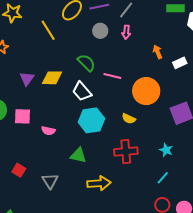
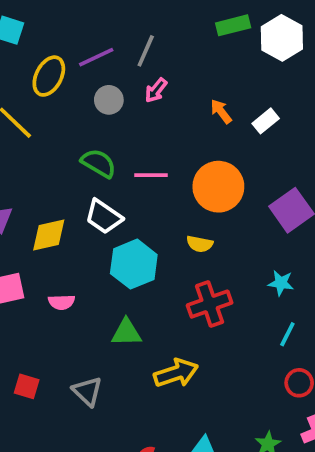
pink arrow: (126, 32) -> (156, 90), turned 48
yellow diamond: (52, 78) -> (49, 235), moved

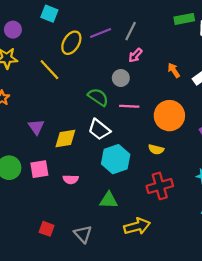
gray circle: (109, 100) -> (121, 78), moved

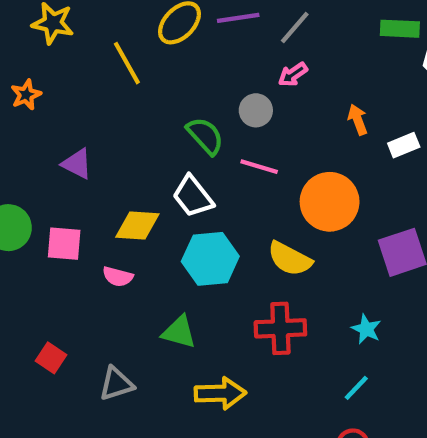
purple triangle: (36, 127) -> (77, 164), turned -42
yellow diamond: (65, 138) -> (137, 226), moved
yellow semicircle: (156, 149) -> (290, 259), size x1.5
gray triangle: (83, 234) -> (116, 384), turned 42

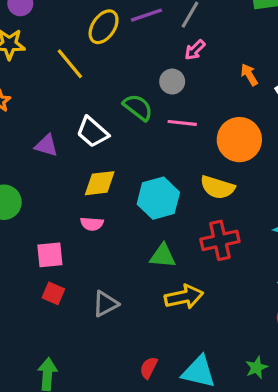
white trapezoid: (193, 196) -> (92, 132), moved
pink square: (64, 244) -> (50, 255), moved
green triangle: (179, 332) -> (163, 256), moved

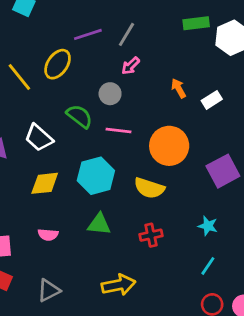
yellow ellipse: (104, 27) -> (58, 64), moved
cyan hexagon: (158, 198) -> (96, 176), moved
pink semicircle: (92, 224) -> (48, 235), moved
red cross: (220, 240) -> (151, 235), size x0.7
green triangle: (163, 256) -> (99, 224), moved

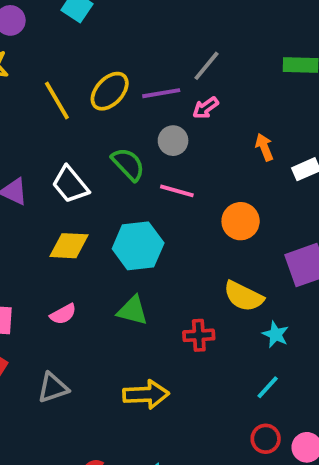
purple line: (88, 34) -> (161, 93), moved
orange circle: (169, 146) -> (241, 221), size x0.7
yellow semicircle: (149, 188) -> (243, 296), moved
pink semicircle: (48, 235) -> (63, 314), turned -42

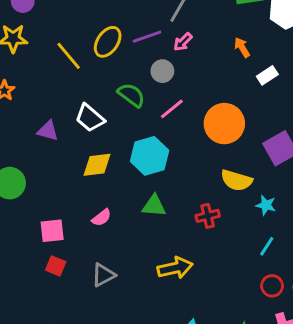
orange arrow: (264, 147) -> (242, 47), moved
pink line: (177, 191) -> (172, 109), turned -45
orange circle: (241, 221) -> (224, 124), size x1.4

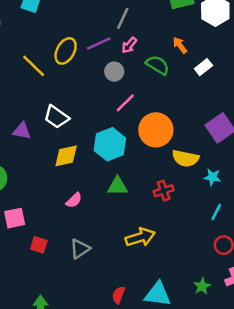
green semicircle: (131, 95) -> (158, 65), moved
orange circle: (224, 124) -> (156, 130), moved
pink square: (52, 231) -> (15, 218), moved

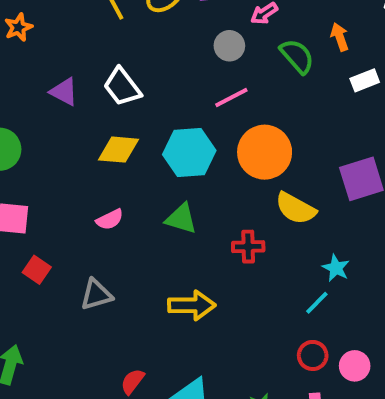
cyan star: (212, 177) -> (336, 268), moved

